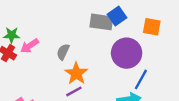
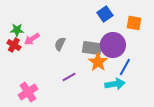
gray rectangle: (101, 22) -> (92, 48), moved
orange star: (76, 73) -> (98, 62), moved

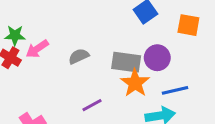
gray semicircle: (60, 44) -> (79, 56), turned 40
purple circle: (113, 45) -> (157, 58), size x0.7
blue line: (125, 67) -> (175, 90), turned 48

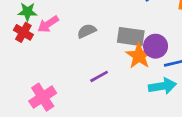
purple circle: (157, 58) -> (156, 46), moved

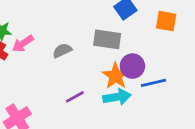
gray rectangle: (131, 37) -> (107, 39), moved
cyan arrow: (162, 86) -> (117, 97), moved

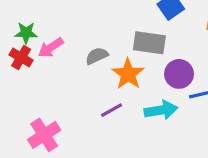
orange star: (116, 76) -> (128, 74), moved

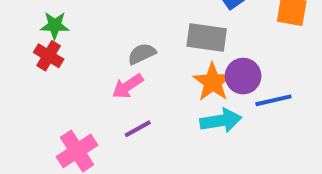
pink arrow: (51, 48) -> (128, 86), moved
orange star: (128, 74) -> (213, 82), moved
purple line: (112, 110) -> (138, 129), moved

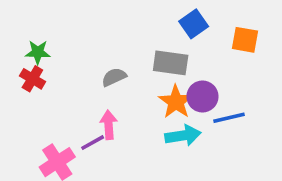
pink arrow: (128, 86) -> (109, 125), moved, turned 120
purple line: (138, 129) -> (93, 143), moved

